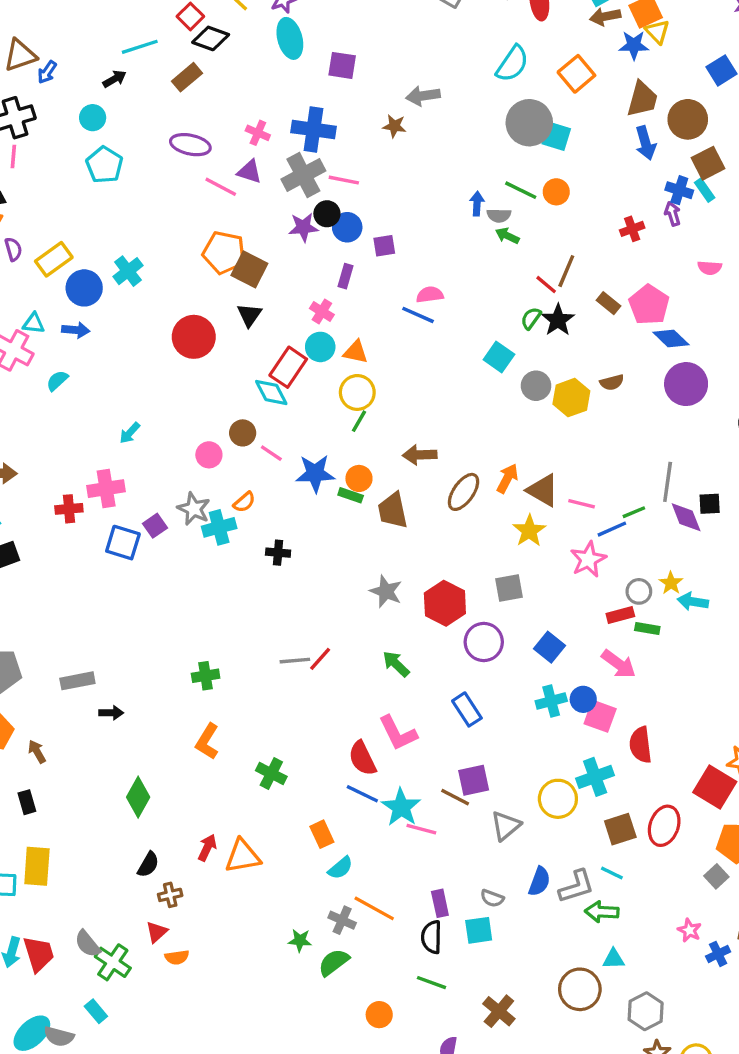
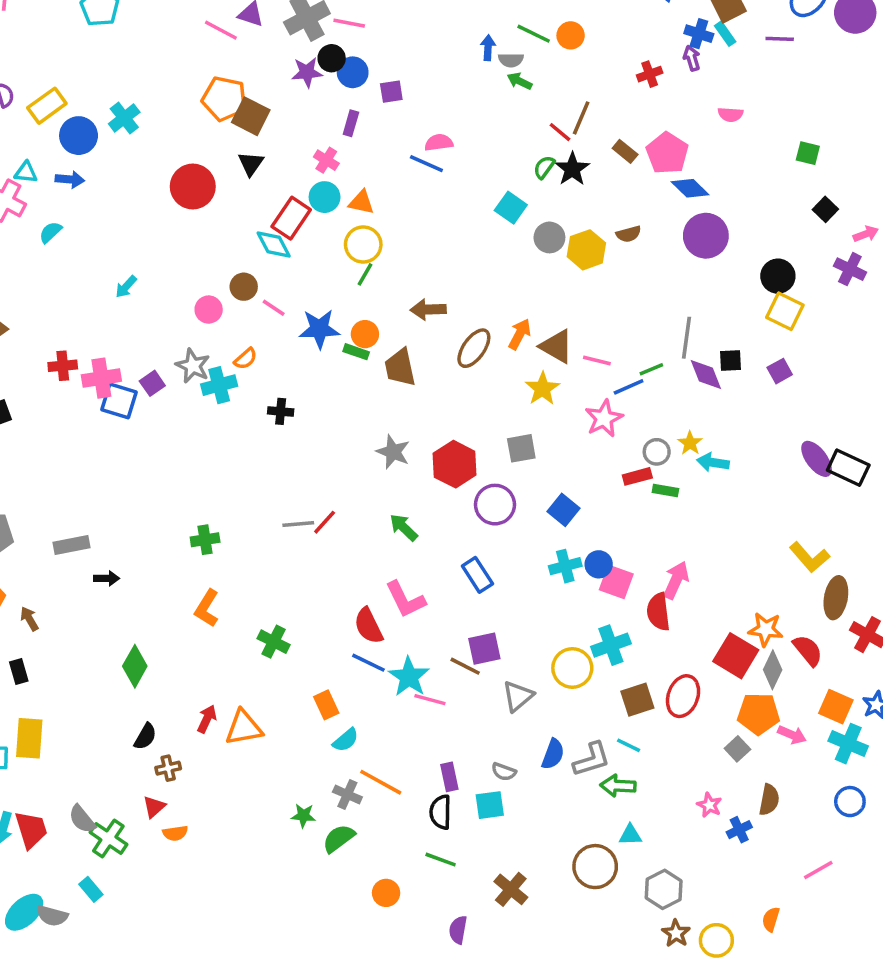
pink cross: (106, 489) -> (101, 378), moved
pink arrow: (619, 664) -> (676, 580), moved, turned -102

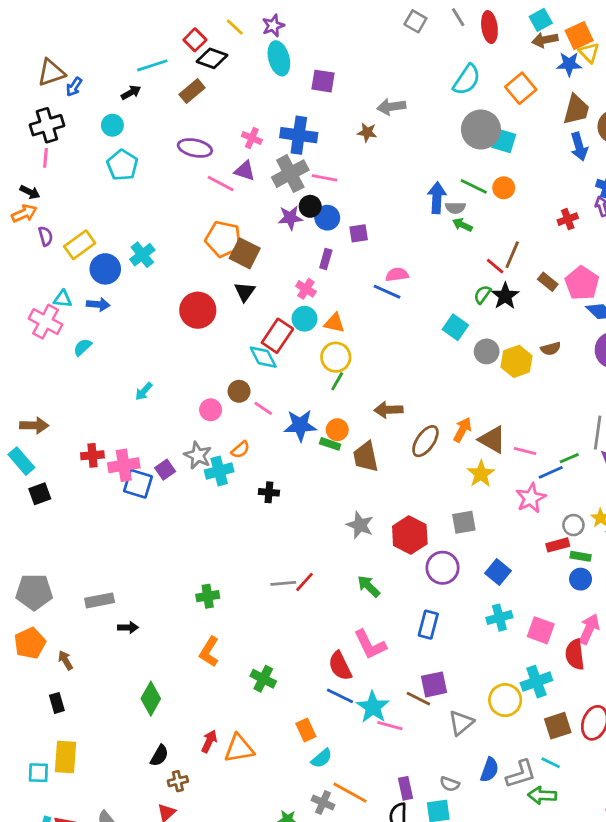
blue arrow: (488, 48) -> (437, 198), size x1.5
blue circle: (599, 564) -> (581, 579), moved
blue rectangle: (477, 575) -> (428, 625), turned 48

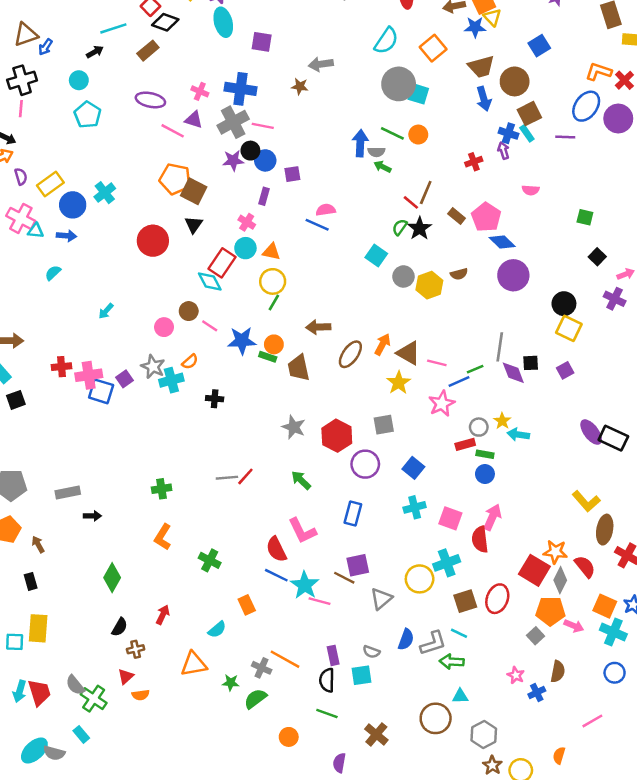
brown trapezoid: (576, 110) -> (481, 67), turned 60
pink cross: (46, 322) -> (21, 218), moved
orange triangle: (239, 748) -> (194, 664), moved
cyan semicircle: (322, 758) -> (217, 630), moved

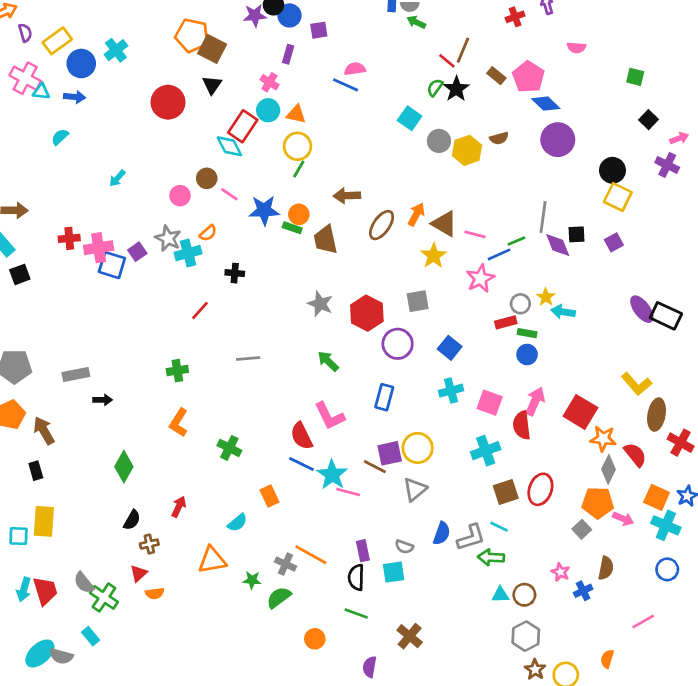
red line: (245, 476) -> (200, 310), moved
brown arrow: (38, 544) -> (44, 431), size x1.5
red square: (534, 570) -> (580, 412), moved
yellow circle: (420, 579) -> (418, 448), moved
brown circle: (436, 718) -> (524, 595), moved, size x0.7

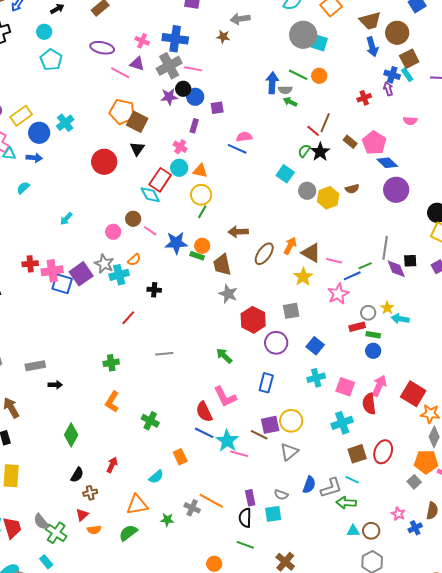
purple square: (137, 252) -> (81, 274), size x1.6
gray star: (320, 304) -> (228, 294), moved
green semicircle: (279, 597) -> (128, 533), moved

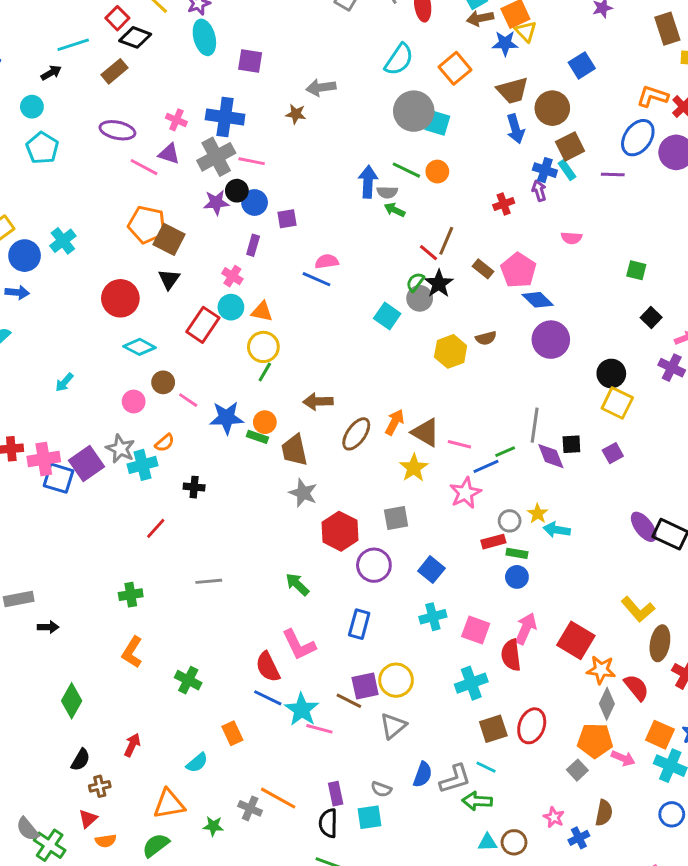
gray circle: (307, 191) -> (420, 298), moved
cyan diamond: (150, 195) -> (140, 347), moved, turned -35

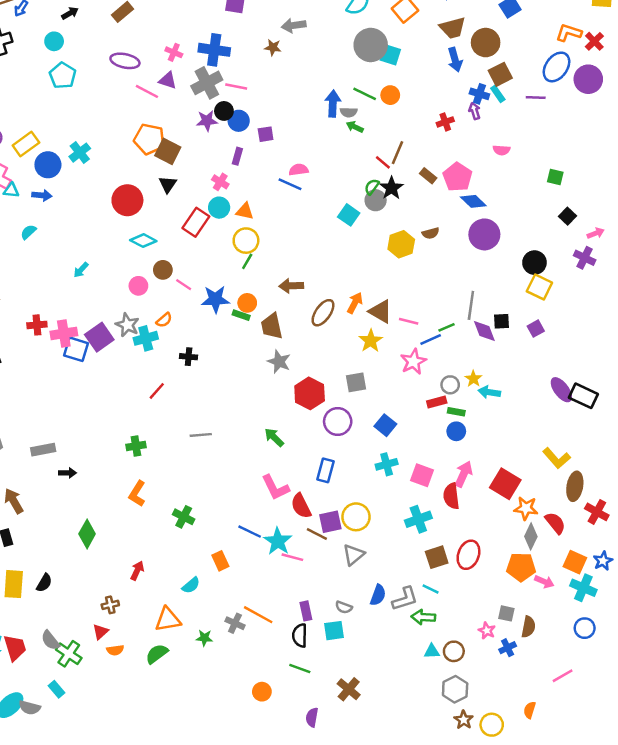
red semicircle: (268, 667) -> (301, 506), moved
black semicircle: (81, 760) -> (44, 583), moved
gray square: (577, 770) -> (506, 613), moved, turned -35

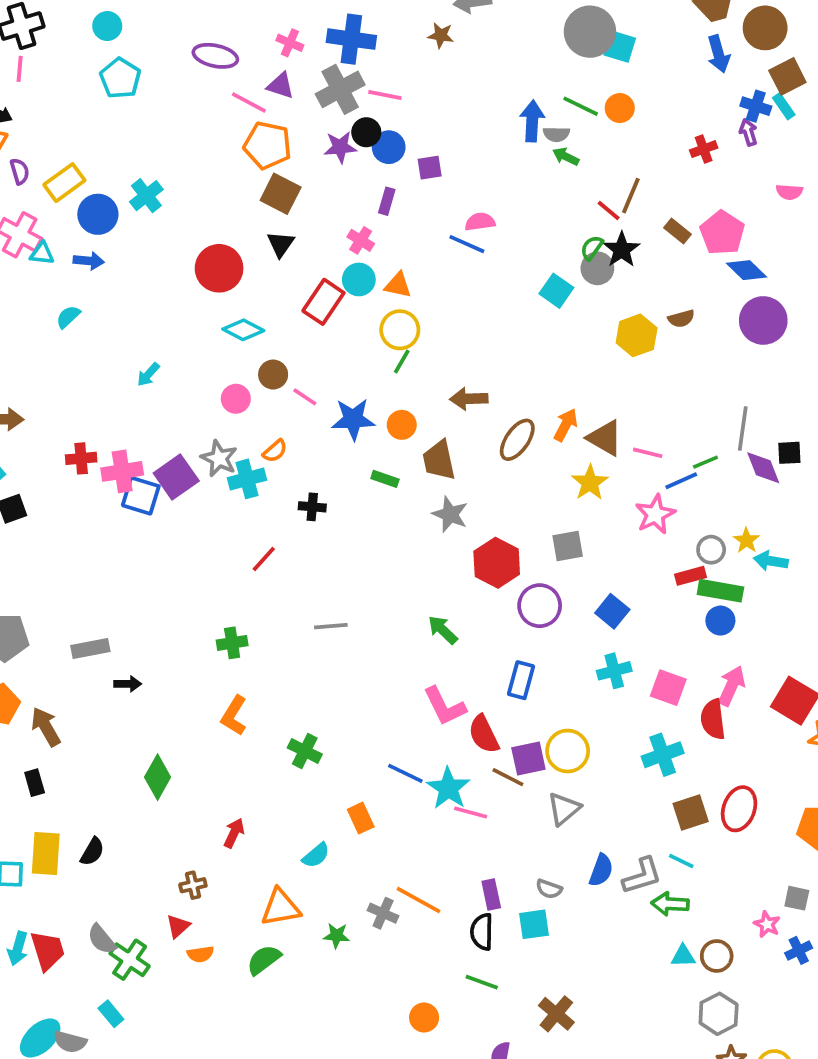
orange pentagon: (149, 139) -> (268, 145), moved
green rectangle: (241, 315) -> (385, 479), moved
green rectangle: (456, 412) -> (720, 591), size x1.6

